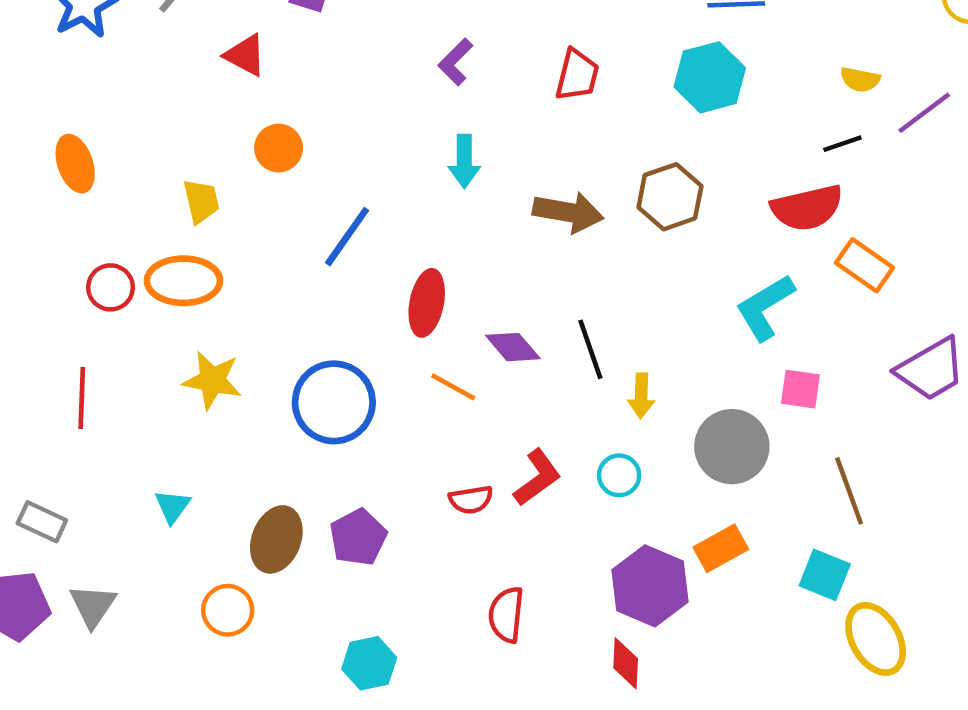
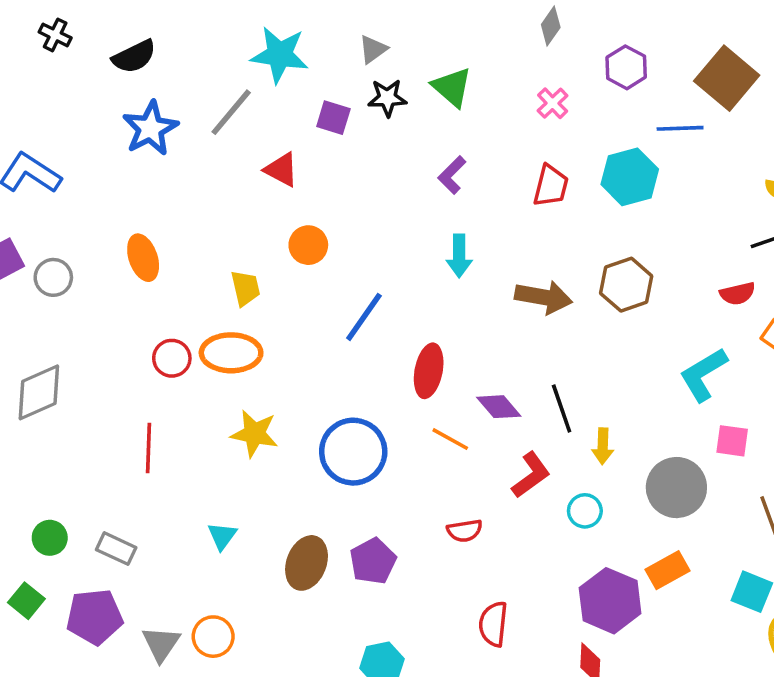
cyan hexagon: (710, 77) -> (630, 177), moved
red semicircle: (807, 208) -> (738, 294), size x0.6
red L-shape: (537, 478) -> (531, 475), moved
gray triangle: (93, 606) -> (161, 644), moved
orange circle: (228, 610) -> (213, 637), moved

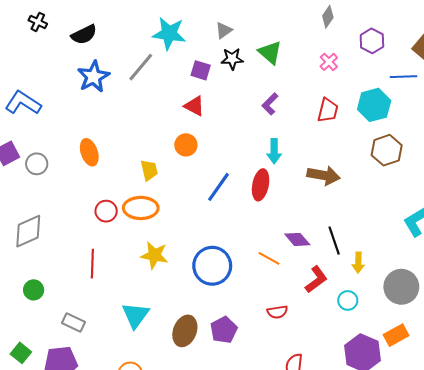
red triangle: (281, 170) -> (194, 106), moved
brown hexagon: (626, 285) -> (387, 150), moved
red ellipse: (429, 371) -> (261, 185), moved
cyan triangle: (222, 536) -> (135, 315), size x1.6
green circle: (50, 538) -> (34, 290), moved

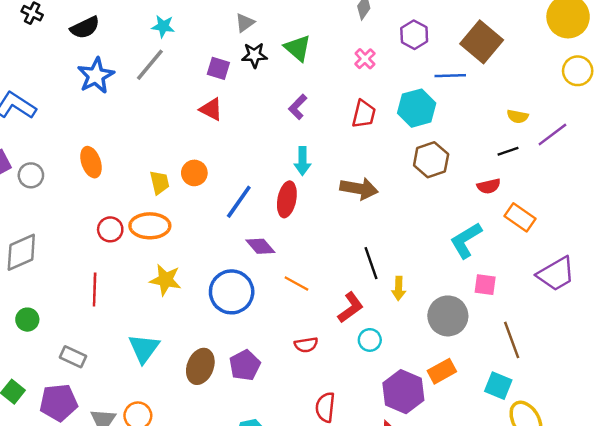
cyan star: (169, 34) -> (163, 26), moved, size x0.6
orange circle: (186, 145) -> (194, 173), moved
purple diamond: (297, 239) -> (260, 246), moved
cyan circle: (348, 300) -> (370, 340), moved

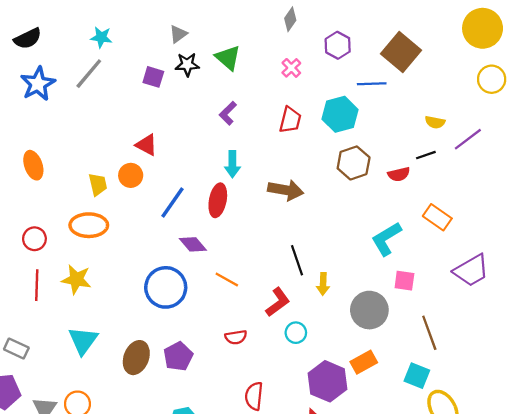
red triangle: (211, 109) -> (146, 145), moved
red semicircle: (489, 186) -> (399, 174), moved
red circle: (110, 229) -> (34, 239), moved
yellow star: (165, 280) -> (76, 279), moved

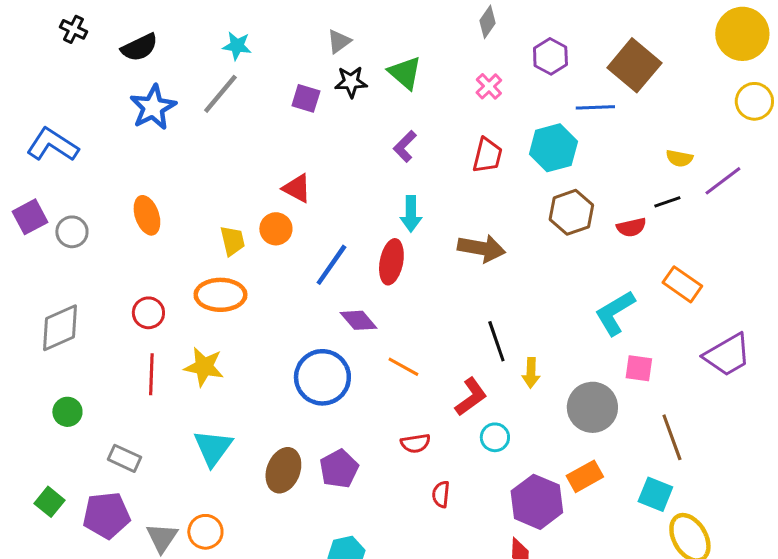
red semicircle: (254, 396) -> (441, 494), moved, size x0.7

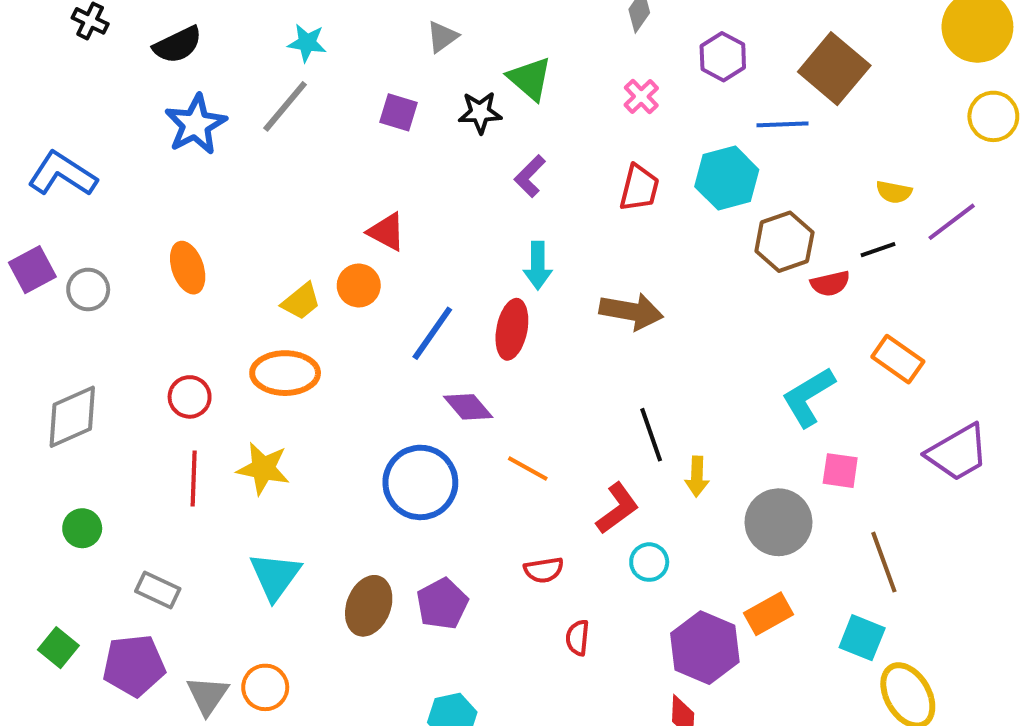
black star: (351, 82) -> (480, 112), moved
brown hexagon: (571, 212) -> (784, 242), moved
yellow trapezoid: (232, 241) -> (301, 301), turned 64

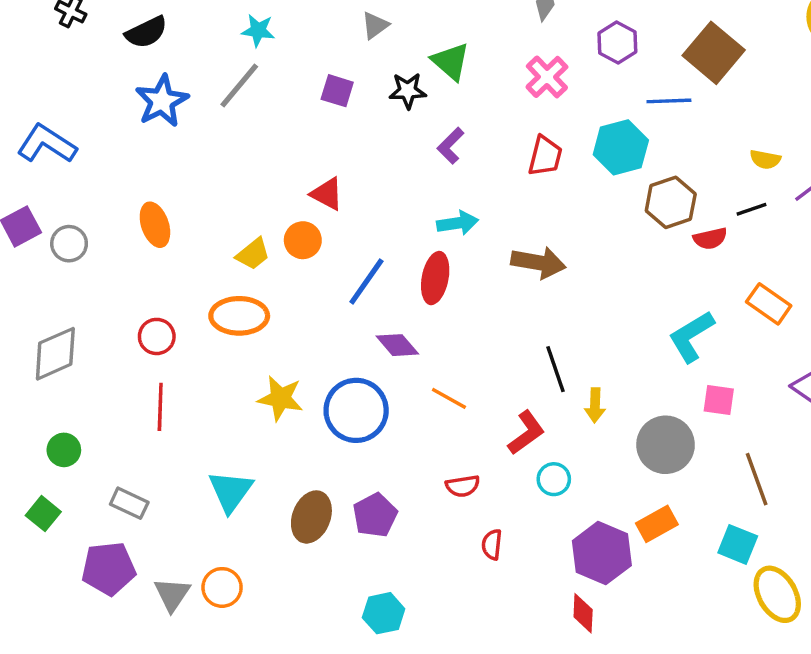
pink cross: (641, 97) -> (547, 77), size x1.4
cyan arrow: (538, 266) -> (458, 223), turned -99
yellow star: (263, 469) -> (280, 398), moved
green square: (58, 648) -> (43, 514), moved

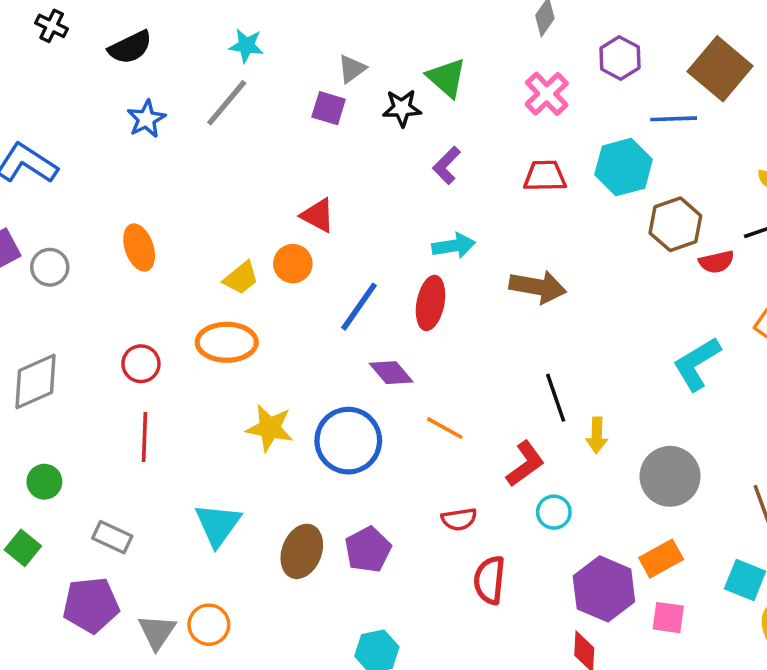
gray triangle: (375, 25) -> (352, 69), moved
blue star: (162, 101) -> (146, 119), size x0.7
red trapezoid: (545, 156) -> (545, 176), turned -105
pink square: (719, 400) -> (668, 618), moved
red semicircle: (492, 544) -> (489, 580), size x1.5

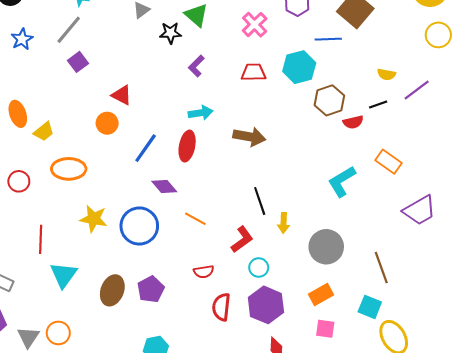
purple square: (329, 108) -> (78, 62), moved, turned 36
yellow trapezoid: (241, 278) -> (44, 132), moved
red line: (144, 437) -> (41, 239), moved
purple hexagon: (604, 589) -> (266, 305), moved

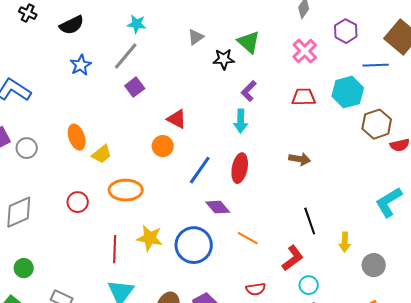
cyan arrow: (201, 113) -> (241, 121), moved, turned 100
brown arrow: (249, 137) -> (300, 159), size x0.7
yellow arrow: (284, 223) -> (345, 242), moved
red line: (41, 239) -> (115, 249), moved
gray circle: (326, 247) -> (374, 265), size x0.7

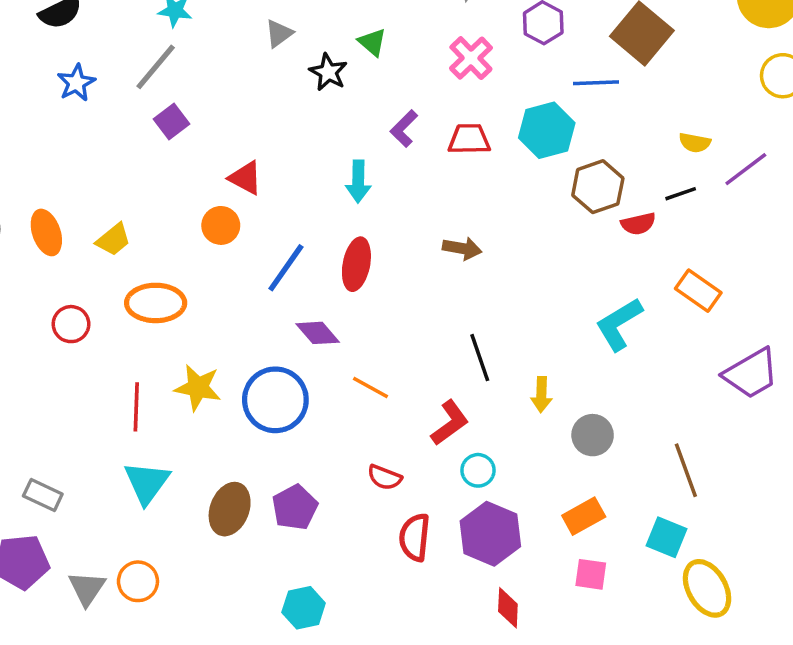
green triangle: (249, 42) -> (372, 42), size x0.7
black star: (224, 59) -> (328, 72), turned 30
purple L-shape: (249, 91) -> (404, 129), moved
orange ellipse: (77, 137) -> (46, 232), moved
red semicircle: (256, 289) -> (385, 477), turned 30

